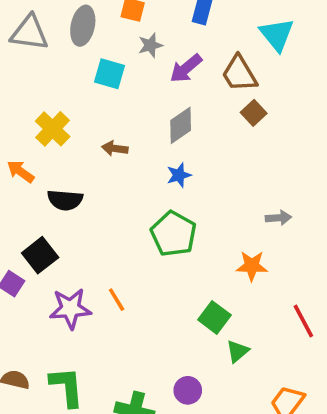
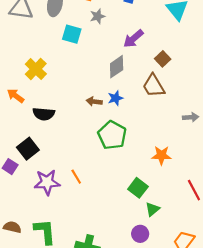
purple arrow: (186, 68) -> (133, 39), moved
brown trapezoid: (239, 74) -> (154, 86), moved
brown arrow: (115, 148) -> (94, 101), moved
gray arrow: (278, 218) -> (191, 117), moved
purple circle: (188, 390) -> (140, 234), moved

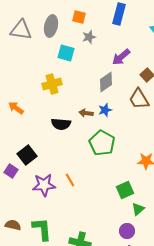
yellow cross: (36, 69) -> (52, 84), moved, turned 30
black semicircle: (44, 114) -> (61, 124), moved
green square: (138, 188) -> (125, 190), turned 30

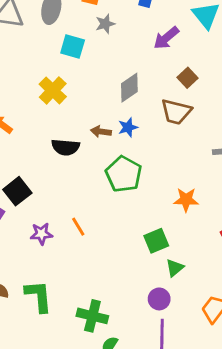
purple arrow: (121, 57) -> (166, 38), moved
yellow cross: (52, 84) -> (53, 90), turned -30
brown trapezoid: (139, 99) -> (176, 112), turned -45
purple star: (44, 185) -> (41, 234), size x0.7

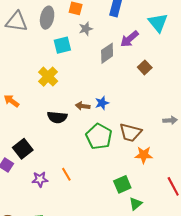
cyan square: (73, 46) -> (62, 45), turned -30
gray diamond: (129, 88) -> (107, 53), moved
brown trapezoid: (176, 112) -> (130, 132), moved

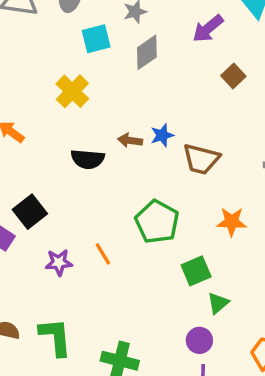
gray diamond: (107, 53) -> (147, 52), moved
brown trapezoid: (130, 132) -> (201, 159), moved
green pentagon: (99, 137) -> (157, 222), moved

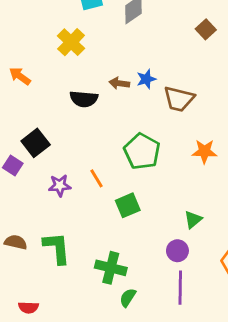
green square: (196, 271) -> (128, 205), moved

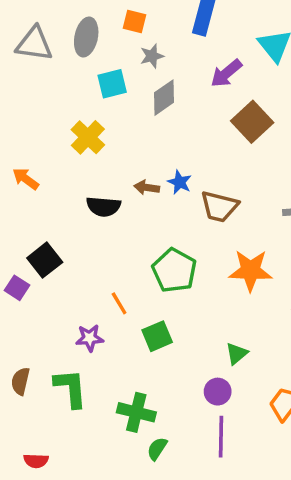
brown square: (206, 29) -> (252, 122), size x1.6
blue star: (146, 79) -> (180, 182), turned -30
orange star: (204, 151) -> (250, 270), size x1.4
purple star: (60, 185) -> (90, 338), moved
brown semicircle: (16, 242) -> (20, 381), turned -90

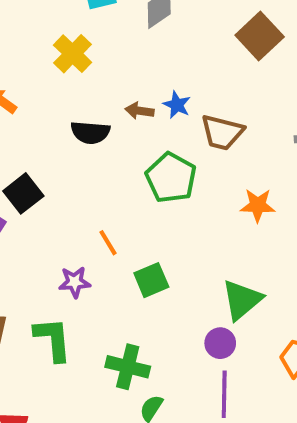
green pentagon: (174, 270) -> (171, 178), moved
orange star: (250, 270) -> (258, 205), size x0.7
green triangle: (237, 354) -> (242, 300), size x1.6

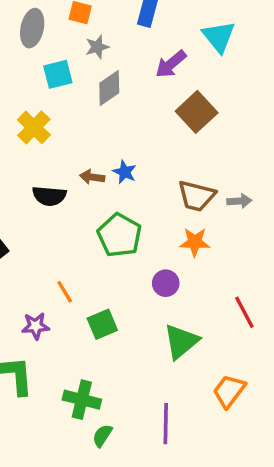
brown trapezoid: (222, 132) -> (197, 196), moved
orange star: (258, 205) -> (195, 242), moved
purple circle: (220, 343) -> (166, 283), moved

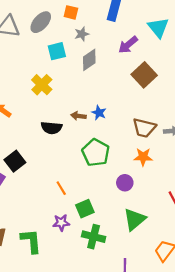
gray ellipse: (32, 28) -> (41, 22), turned 30
purple star: (36, 326) -> (61, 223), moved
green cross: (82, 400) -> (94, 237), moved

